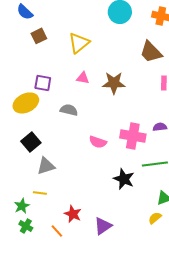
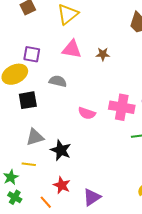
pink triangle: (83, 78) -> (72, 49), size x1.5
brown star: (114, 83) -> (103, 54), size x0.6
black square: (31, 142) -> (28, 100), moved, turned 30
black star: (124, 179) -> (61, 150), moved

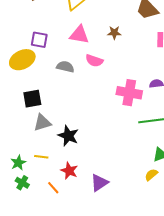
brown star: (103, 54) -> (114, 33), moved
black square: (28, 100) -> (32, 99), moved
pink semicircle: (87, 113) -> (94, 61), moved
yellow line: (29, 164) -> (41, 157), moved

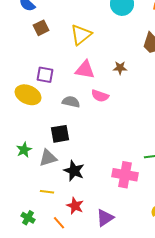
yellow ellipse: (22, 60) -> (28, 95), turned 50
pink cross: (129, 93) -> (125, 175), moved
black square: (32, 99) -> (60, 134), moved
green star: (18, 163) -> (24, 150), moved

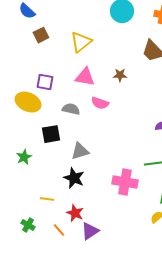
black square: (60, 134) -> (51, 134), moved
gray triangle: (48, 158) -> (80, 151), moved
purple triangle: (105, 218) -> (90, 231), moved

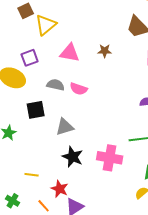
yellow triangle: (81, 42) -> (46, 25), moved
purple square: (45, 82) -> (30, 58), turned -30
pink semicircle: (100, 103) -> (79, 89), moved
black star: (74, 178) -> (73, 157), moved

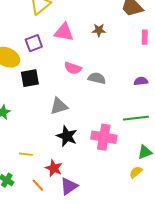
purple square: (30, 58) -> (34, 43), moved
gray semicircle: (56, 85) -> (97, 78), moved
black square: (36, 110) -> (30, 78), moved

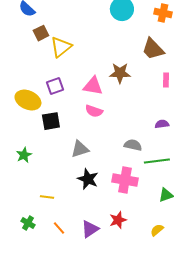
brown star: (99, 30) -> (120, 73), size x1.5
pink triangle: (64, 32) -> (93, 86), moved
gray semicircle: (97, 78) -> (133, 145), moved
red star: (54, 168) -> (118, 220), moved, turned 30
yellow semicircle: (136, 172) -> (157, 230), moved

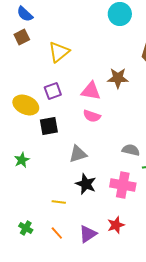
brown square: (41, 33) -> (22, 37), moved
yellow line: (47, 197) -> (59, 202), moved

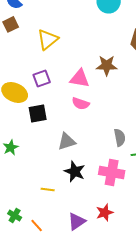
gray semicircle: (131, 150) -> (120, 137), turned 66
orange line: (57, 233) -> (37, 225), moved

